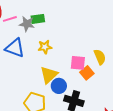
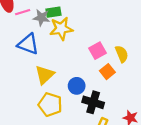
yellow star: (45, 47) -> (61, 29), moved, size x1.5
pink square: (78, 63) -> (98, 51), moved, turned -35
yellow triangle: (49, 75) -> (45, 75), moved

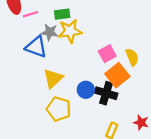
gray star: (41, 18) -> (50, 32), moved
orange square: (107, 72) -> (117, 75), size x1.5
black cross: (93, 102) -> (106, 93), moved

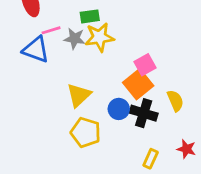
pink line: (30, 14) -> (51, 30), moved
blue triangle: (36, 47) -> (36, 50), moved
yellow semicircle: (132, 57) -> (175, 101), moved
orange square: (117, 75) -> (138, 84), moved

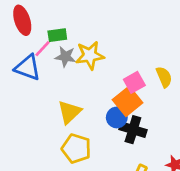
green rectangle: (90, 16) -> (57, 35), moved
pink line: (51, 30) -> (43, 49), turned -30
yellow semicircle: (175, 101) -> (164, 77), moved
blue circle: (119, 109) -> (117, 117), moved

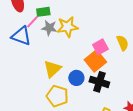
blue circle: (117, 117) -> (76, 78), moved

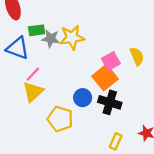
green rectangle: (43, 12) -> (37, 30), moved
pink line: (32, 22) -> (33, 74), moved
yellow triangle: (52, 69) -> (33, 92), moved

